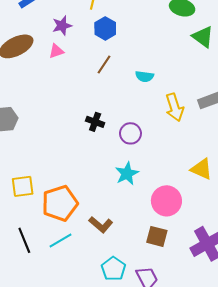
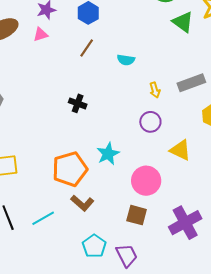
yellow arrow: (175, 107) -> (155, 90), size x0.6
purple circle: (130, 133) -> (150, 122), moved
orange pentagon: (60, 203) -> (70, 169), moved

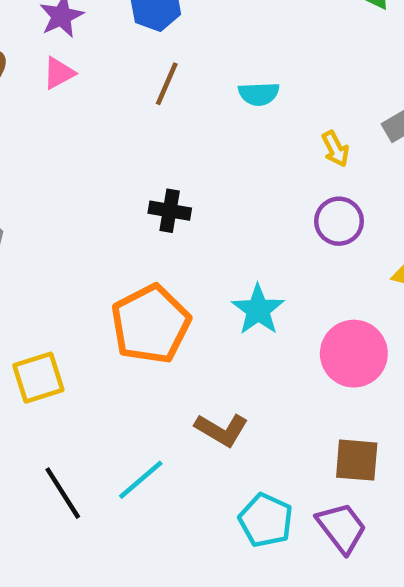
orange pentagon: (70, 169) -> (151, 324), moved
brown square: (137, 215) -> (357, 460), moved

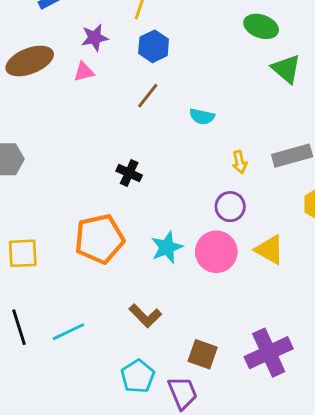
pink circle: (354, 354) -> (216, 252), moved
brown L-shape: (221, 430) -> (145, 316), moved

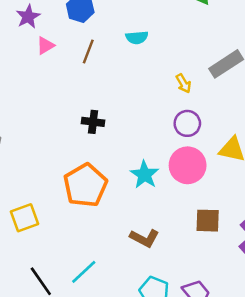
pink triangle: (84, 72) -> (45, 46), moved
cyan semicircle: (202, 116) -> (137, 37), moved
brown square: (203, 354) -> (208, 221), moved

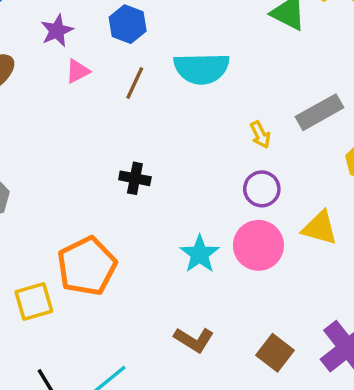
cyan semicircle: (137, 37) -> (202, 68), size x1.8
orange pentagon: (85, 185) -> (87, 266), moved
brown square: (208, 221) -> (275, 353), moved, turned 32

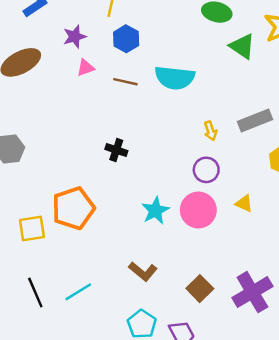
brown line: (135, 83) -> (125, 82), turned 70
yellow triangle: (320, 228) -> (244, 203), size x0.7

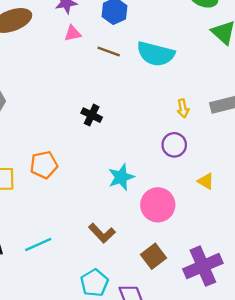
orange pentagon: (73, 208) -> (44, 165), size x0.7
pink circle: (198, 210) -> (158, 205), moved

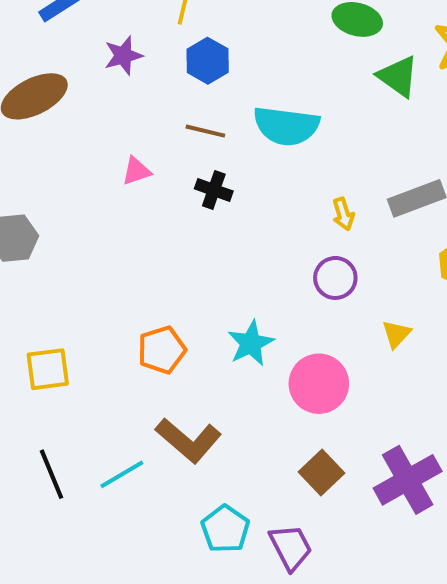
pink triangle: (73, 33) -> (136, 171), moved
black cross: (92, 115) -> (214, 190), moved
orange pentagon: (44, 165) -> (162, 350), moved
yellow triangle: (206, 181) -> (396, 334), turned 48
brown L-shape: (102, 233) -> (188, 440), moved, size x1.4

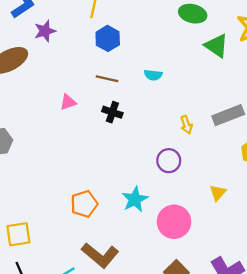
purple star: (123, 56) -> (45, 31), moved
cyan semicircle: (286, 126) -> (153, 75), size x0.5
purple circle: (335, 278) -> (169, 161), moved
yellow square: (48, 369) -> (18, 234), moved

